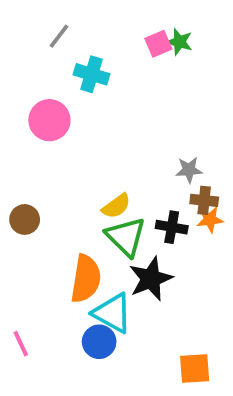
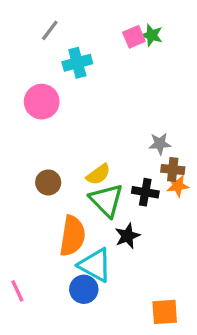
cyan cross: (91, 74) -> (77, 63), turned -32
brown circle: (25, 219) -> (48, 182), moved
black star: (151, 279) -> (127, 236), size x0.7

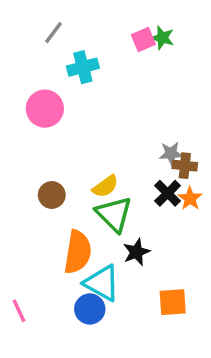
brown cross: (173, 170) -> (185, 166), moved
orange star: (178, 186) -> (190, 198), turned -30
black cross: (145, 192) -> (168, 193), moved, turned 35
orange square: (165, 312) -> (173, 302), moved

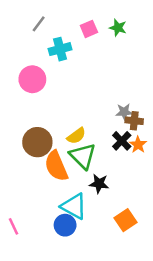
pink square: (143, 39) -> (89, 29), moved
brown circle: (52, 195) -> (37, 142), size x1.5
orange semicircle: (78, 252) -> (56, 166), moved, turned 148
black star: (136, 252) -> (99, 184), turned 30
orange square: (173, 302) -> (125, 220), turned -30

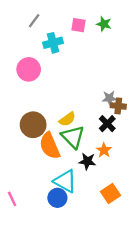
pink square: (89, 29) -> (78, 25), turned 32
orange star: (138, 145) -> (104, 150), moved

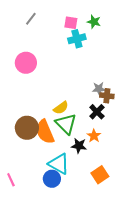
cyan cross: (53, 43) -> (77, 39), moved
brown circle: (33, 125) -> (27, 128), moved

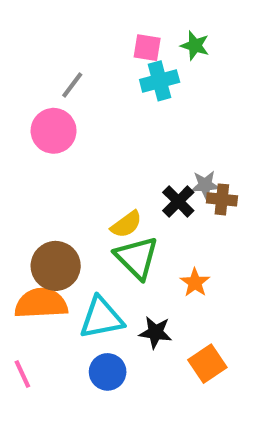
gray line: (31, 19) -> (72, 85), moved
black cross: (97, 112) -> (178, 201), moved
orange semicircle: (45, 132) -> (41, 303), moved, turned 110
black star: (79, 146) -> (155, 332), moved
cyan triangle: (59, 164) -> (101, 318), moved, turned -40

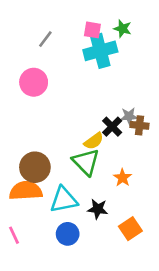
cyan cross: (160, 81) -> (100, 51), size x1.4
gray line: (72, 85) -> (45, 39), moved
yellow semicircle: (126, 224) -> (94, 141), moved

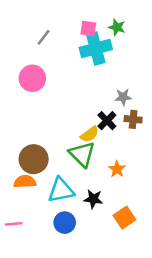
gray star: (129, 116) -> (123, 97), moved
orange semicircle: (26, 191) -> (25, 182), size x0.7
pink line: (14, 235) -> (14, 224), turned -70

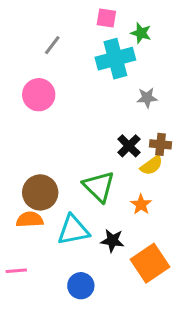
pink square: (88, 29) -> (106, 18), moved
gray star: (123, 97) -> (147, 98), moved
yellow semicircle: (90, 134) -> (152, 165), moved
orange square: (124, 218) -> (150, 263), size x1.4
blue circle: (65, 223) -> (81, 286), moved

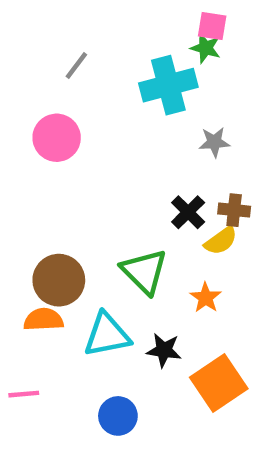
pink square: (106, 18) -> (212, 26), moved

